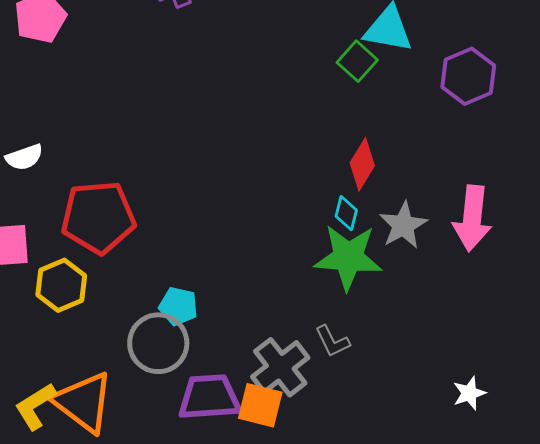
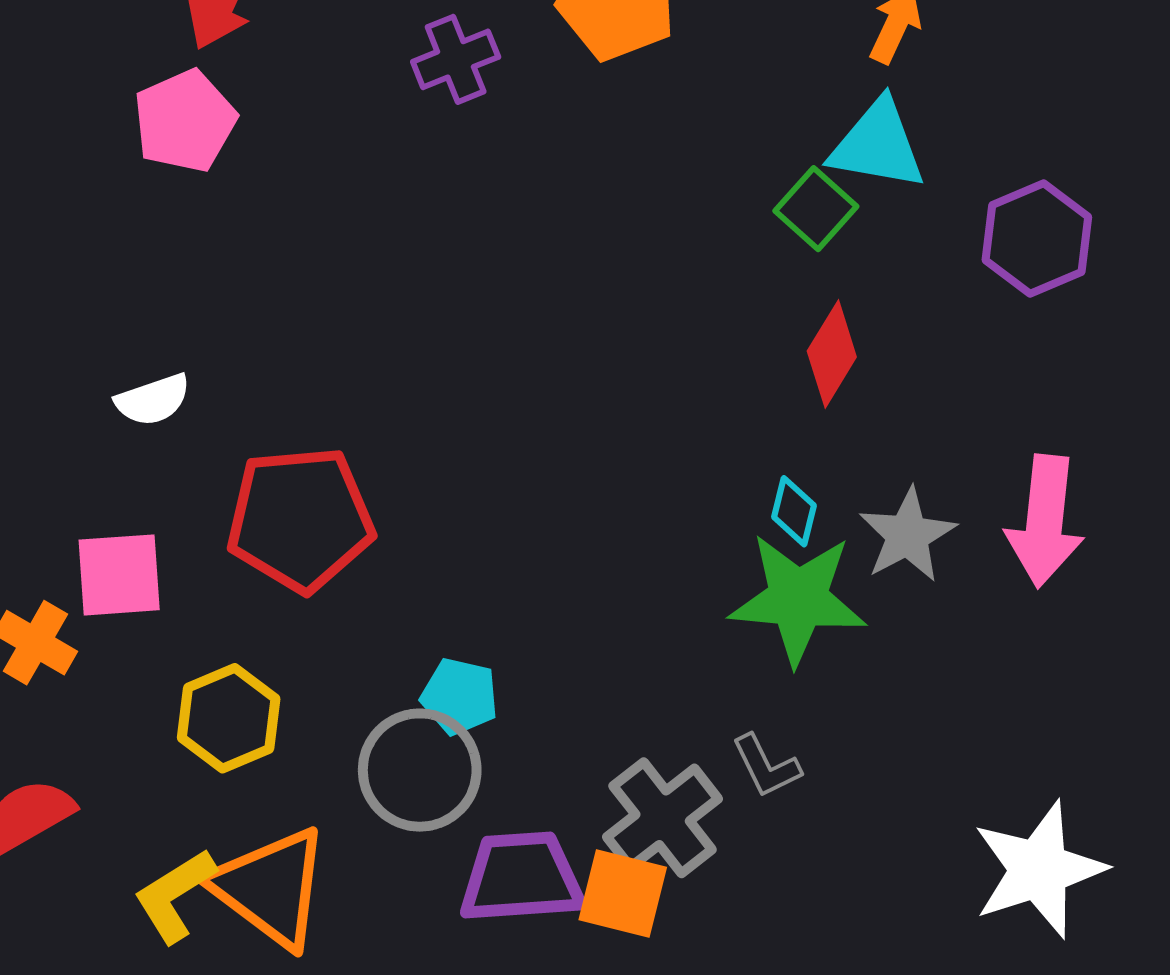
red diamond: (362, 164) -> (832, 354), moved
yellow hexagon: (61, 285) -> (229, 718), moved
white star: (469, 393) -> (1039, 870), size x2.0

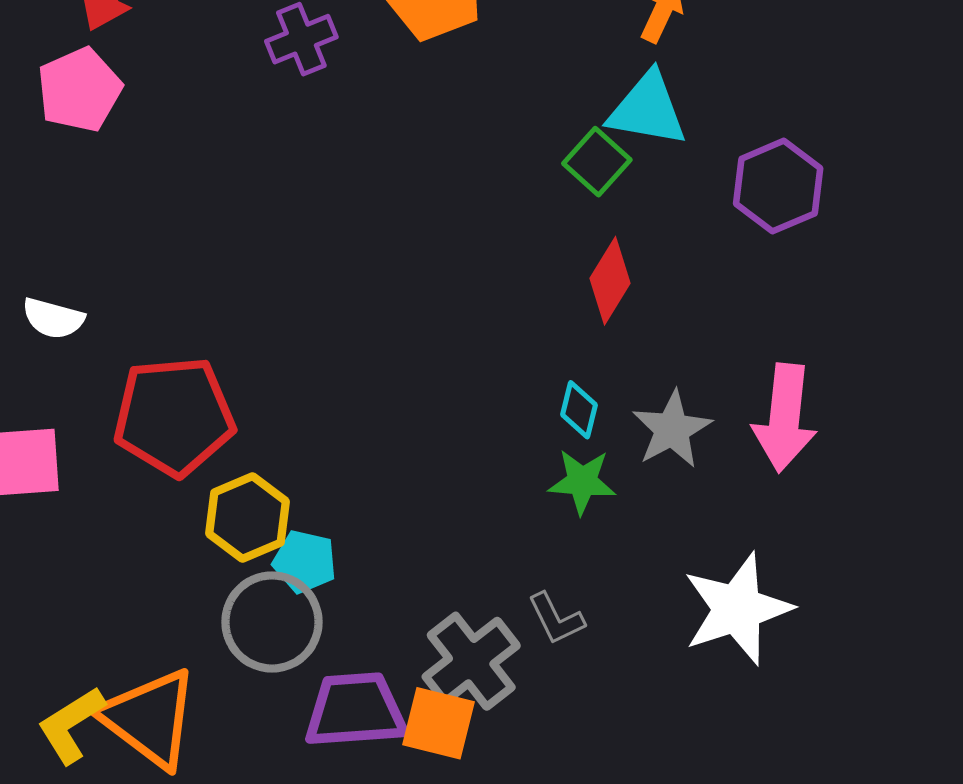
white semicircle: (153, 400) -> (53, 318), turned 34
green star: (798, 599) -> (582, 482), size x0.6
yellow hexagon: (229, 718) -> (247, 517), moved
white star: (1039, 870) -> (737, 609), moved

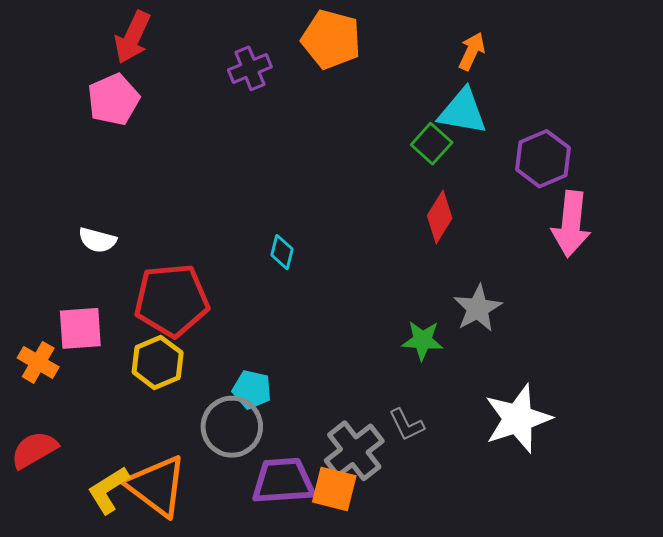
cyan diamond: (579, 410) -> (282, 252), moved
pink arrow: (785, 418) -> (571, 224), moved
yellow hexagon: (247, 517) -> (158, 362), moved

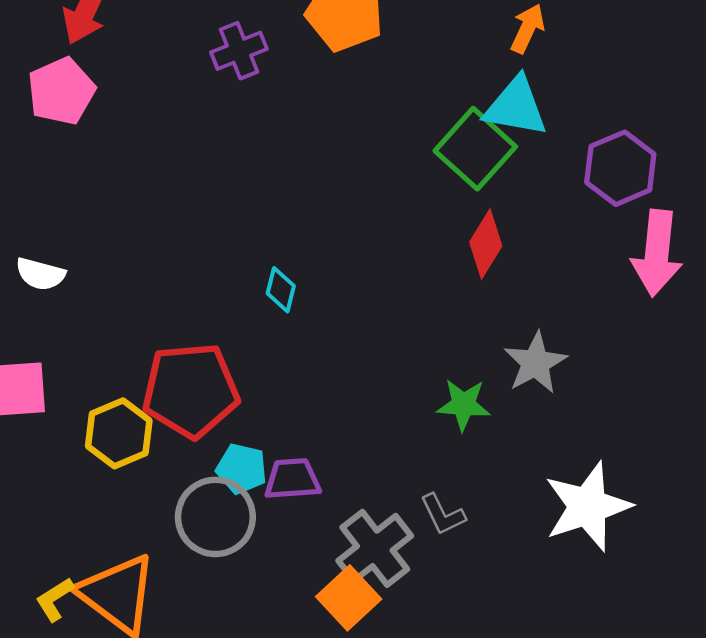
green square: (432, 144) -> (475, 149), size x1.5
red pentagon: (172, 300) -> (191, 390), moved
purple trapezoid: (283, 481) -> (292, 479), moved, size x0.7
orange square: (334, 489) -> (349, 598), turned 33
yellow L-shape: (108, 490) -> (55, 599), size x0.7

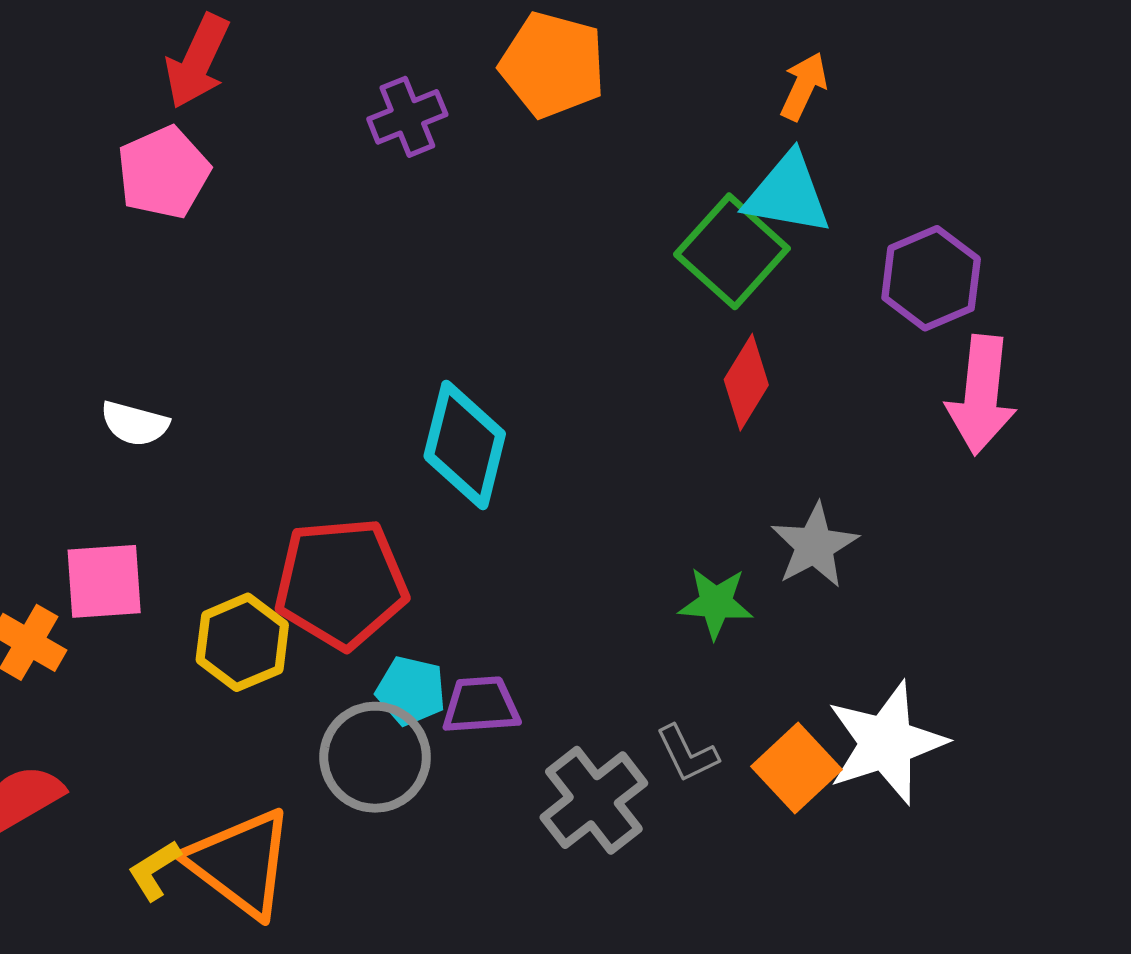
cyan diamond: (281, 290) -> (465, 445), size x2.0
orange square: (349, 598) -> (797, 768), moved

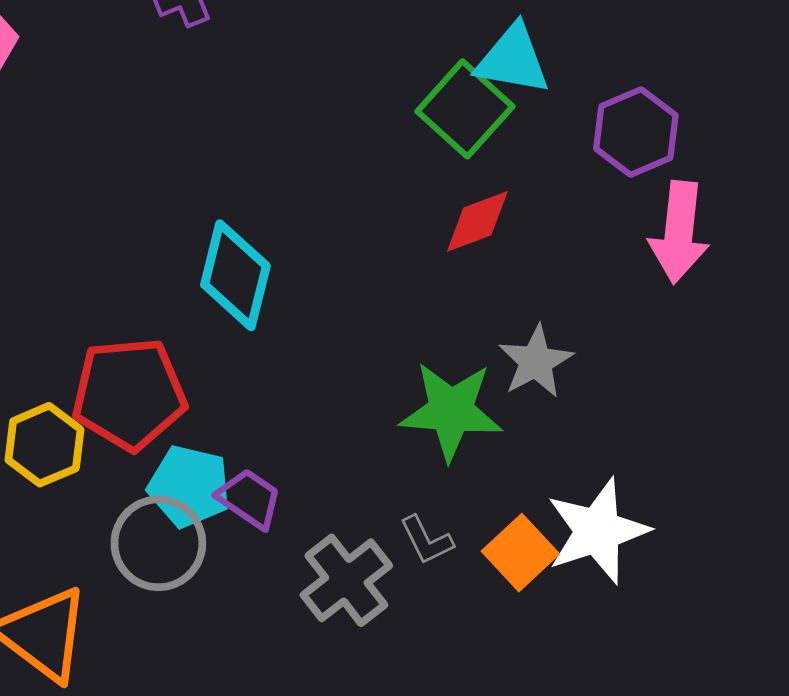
red diamond: (746, 382) -> (477, 221), turned 38
green star: (716, 603) -> (451, 411), size x1.6
cyan pentagon: (411, 691) -> (189, 486), size x1.4
purple trapezoid: (481, 705) -> (249, 499), turned 38

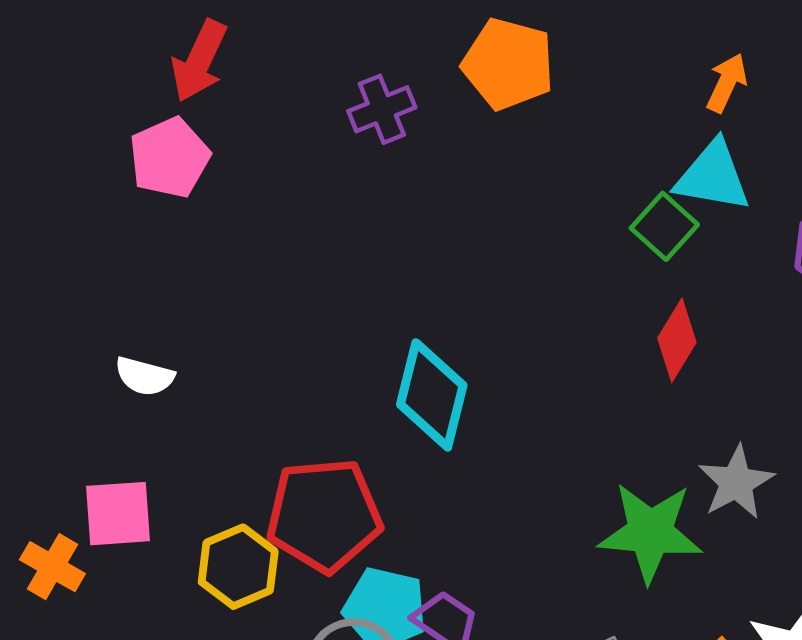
green square: (465, 109) -> (664, 226), size x0.7
red diamond: (477, 221) -> (677, 340), turned -38

